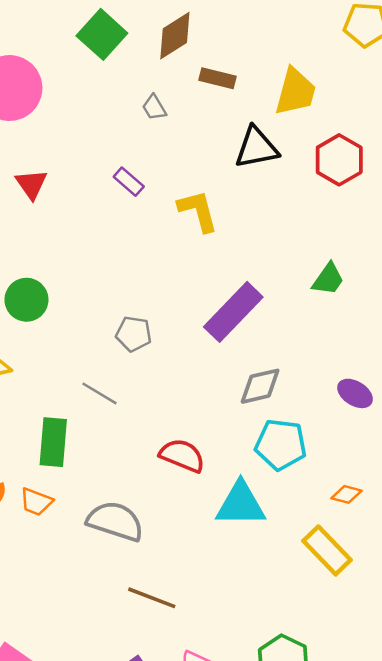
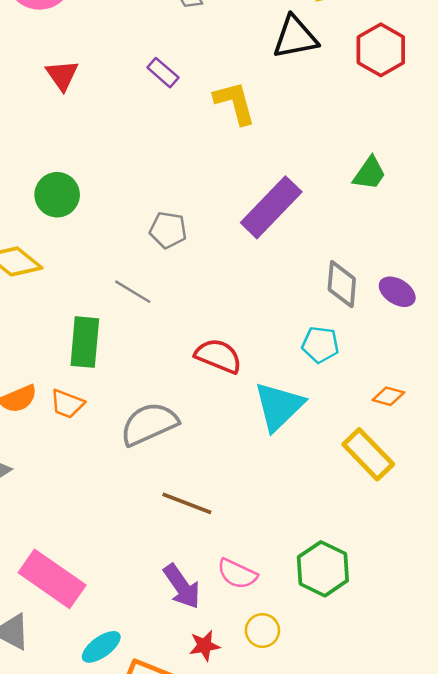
gray diamond: (260, 386) -> (342, 284), moved, turned -72
cyan pentagon: (281, 445) -> (320, 345), size x0.7
cyan triangle: (241, 504) -> (279, 406), turned -44
gray semicircle: (115, 521) -> (149, 424), turned -42

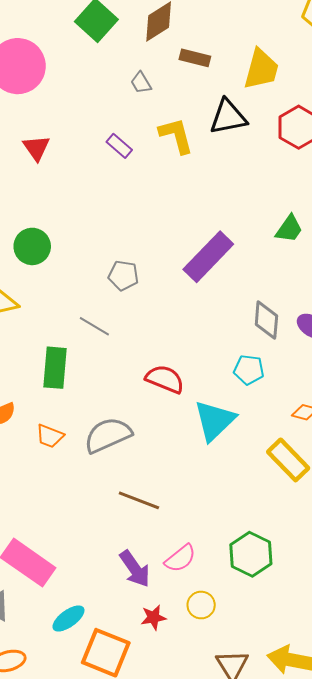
yellow L-shape: (235, 103) -> (176, 136), moved
orange trapezoid: (67, 404) -> (50, 436), moved
pink semicircle: (237, 574) -> (180, 558), turned -64

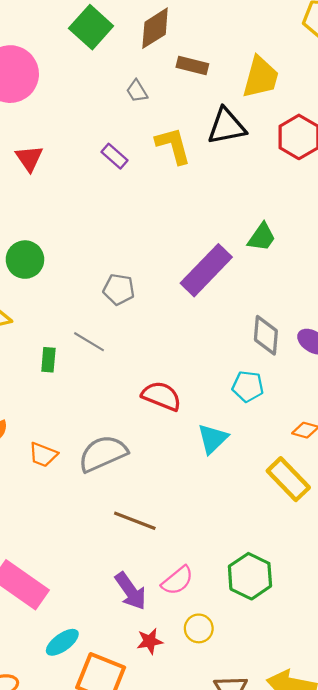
green trapezoid: (289, 229) -> (262, 237), moved
green rectangle: (55, 368) -> (48, 360), moved, size x0.6
cyan triangle: (215, 421) -> (213, 439), size x0.7

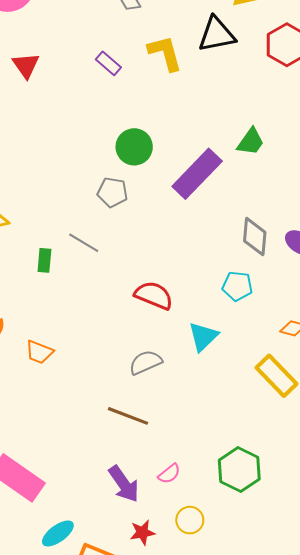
green circle: (25, 260) -> (134, 147), moved
gray semicircle: (103, 454) -> (146, 362), moved, size x0.7
pink semicircle: (177, 580) -> (169, 474), size x0.7

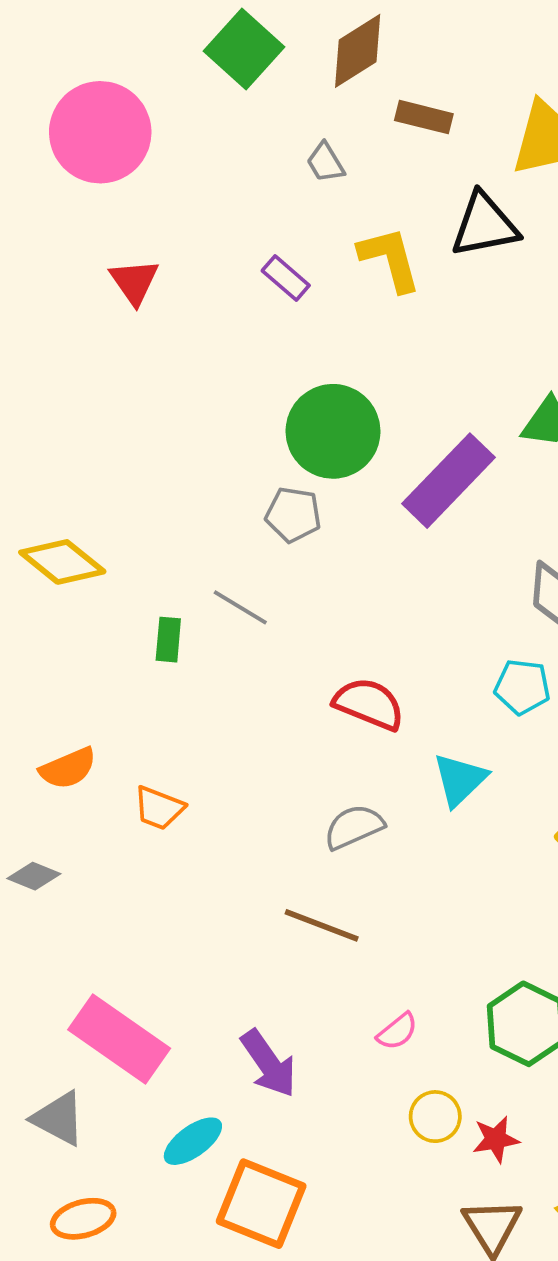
green circle: (134, 147) -> (333, 431), size x1.4
purple arrow: (124, 484) -> (269, 1064), moved
red star: (142, 532) -> (496, 1139), moved

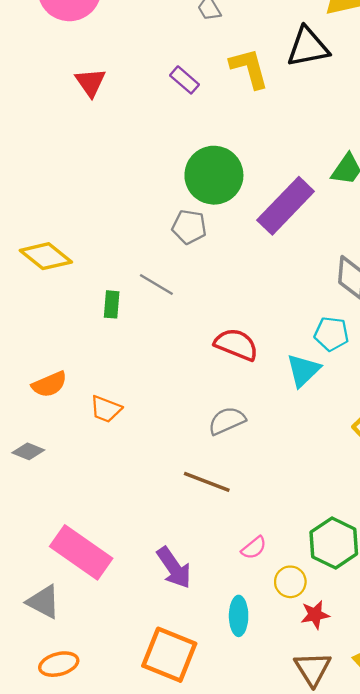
cyan triangle: (460, 780) -> (303, 370), moved
yellow circle: (435, 1117) -> (290, 582), moved
cyan ellipse: (193, 1141) -> (239, 616), moved, turned -54

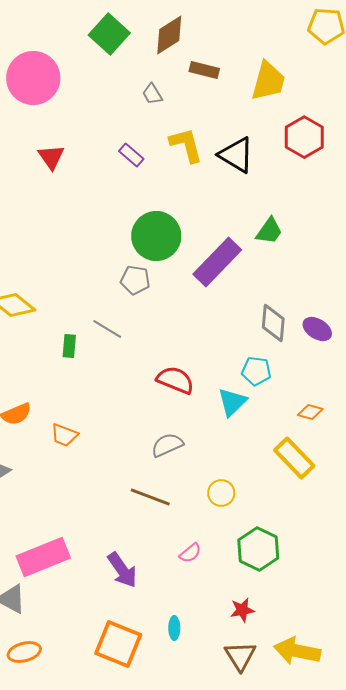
black triangle: (308, 47) -> (236, 155), moved, turned 42
pink rectangle: (81, 552) -> (43, 557), turned -57
yellow circle: (290, 582) -> (221, 493), moved
cyan ellipse: (239, 616) -> (174, 628), moved, size x0.7

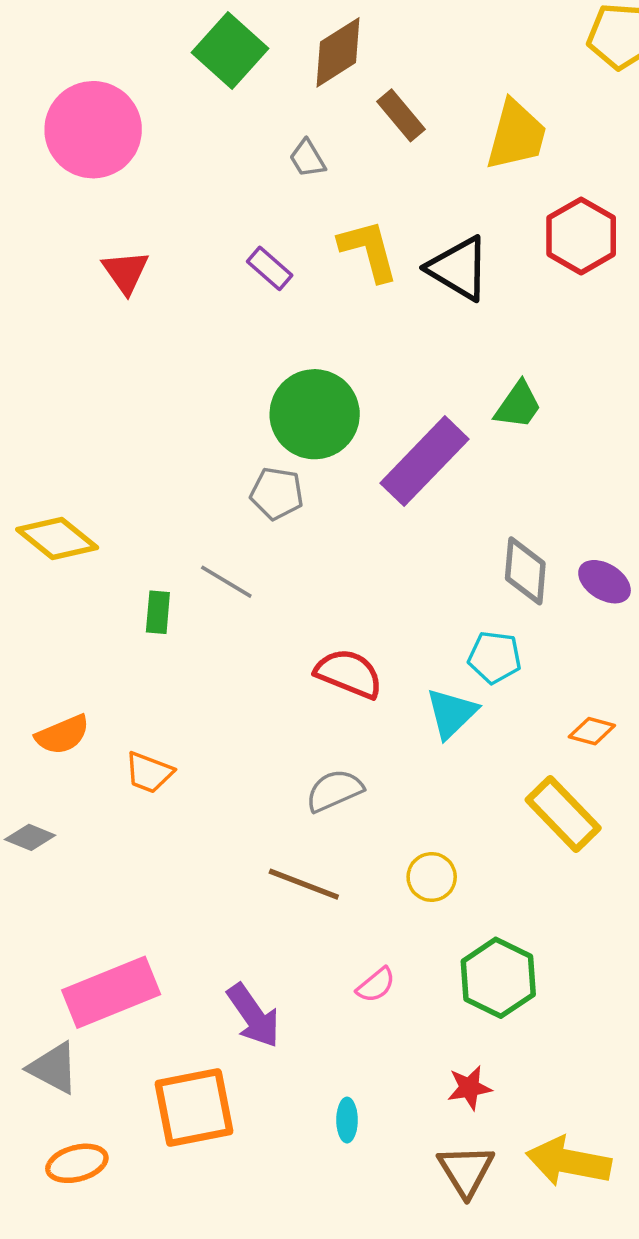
brown rectangle: (204, 70) -> (401, 115), turned 36
orange square: (118, 644) -> (194, 1107), moved, turned -33

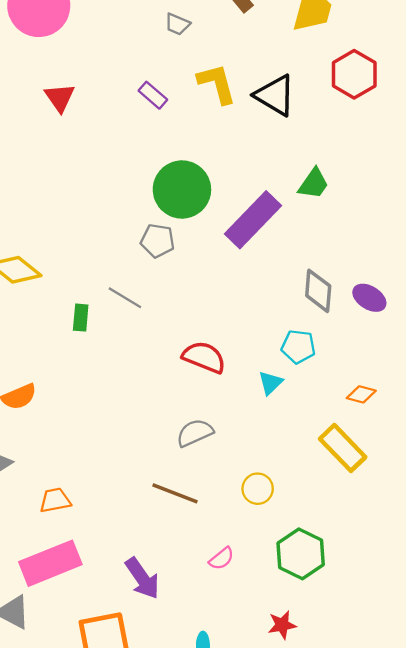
gray trapezoid: (307, 159) -> (177, 24), turned -36
cyan triangle: (451, 713) -> (270, 383), size x0.7
orange trapezoid: (149, 773) -> (55, 500), moved, turned 148

